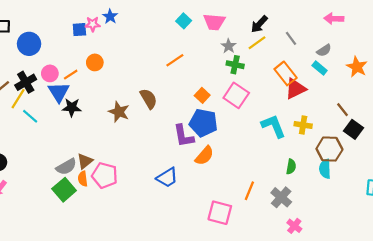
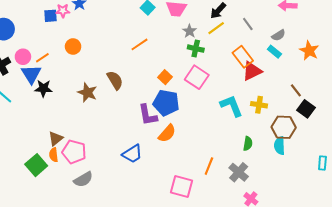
orange circle: (95, 62) -> (73, 47), moved
gray semicircle: (66, 167) -> (83, 179), moved

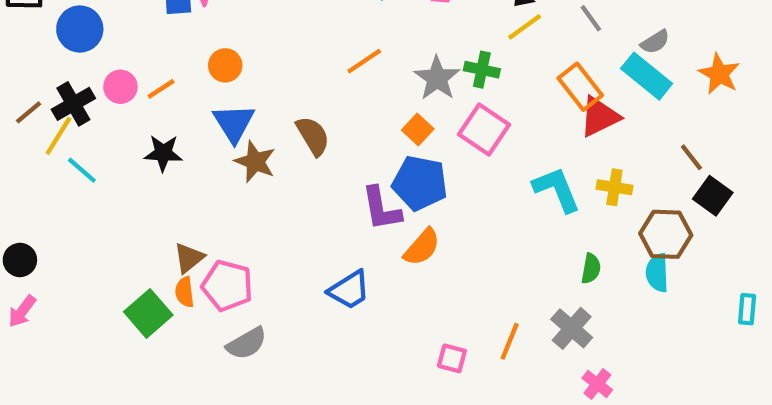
gray star: (190, 31) -> (437, 78), moved, size x1.5
cyan rectangle: (274, 52) -> (647, 76), size x1.6
blue triangle: (31, 74) -> (234, 123), moved
orange line: (209, 166) -> (510, 341), moved
pink square: (181, 187) -> (452, 358), size x0.6

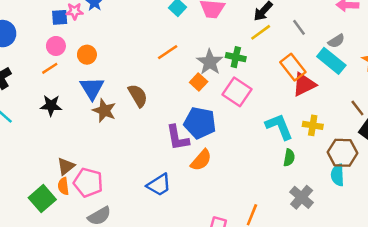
pink circle: (120, 87) -> (56, 46), moved
orange square: (418, 130) -> (199, 82), moved
green semicircle: (591, 269) -> (289, 158), moved
gray cross: (572, 328) -> (302, 197), moved

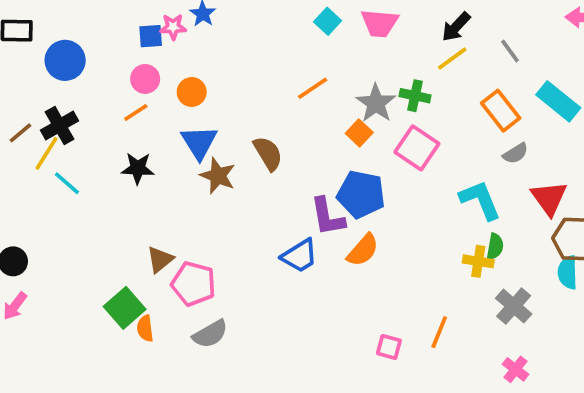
gray semicircle: (336, 41) -> (516, 153), moved
red triangle: (304, 84) -> (549, 198), moved, turned -40
yellow cross: (313, 125) -> (478, 261), moved
blue trapezoid: (159, 185) -> (300, 256), moved
orange semicircle: (63, 186) -> (145, 328), moved

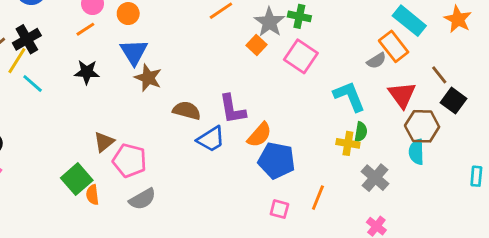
orange rectangle: (501, 111) -> (394, 46), moved
brown semicircle: (268, 153) -> (187, 111), moved, turned -44
blue pentagon: (361, 194) -> (277, 161), moved

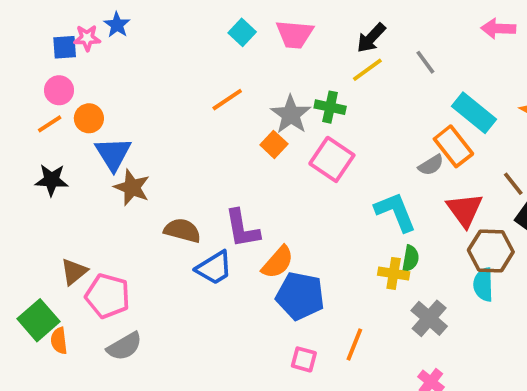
orange circle: (128, 14) -> (89, 118), moved

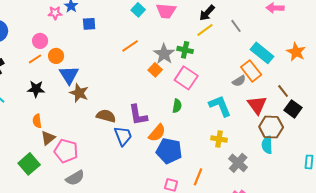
blue square: (65, 47) -> (89, 24), moved
green semicircle: (410, 258) -> (177, 106), moved
blue trapezoid: (214, 268) -> (123, 136), turned -80
orange semicircle: (59, 341) -> (37, 121), moved

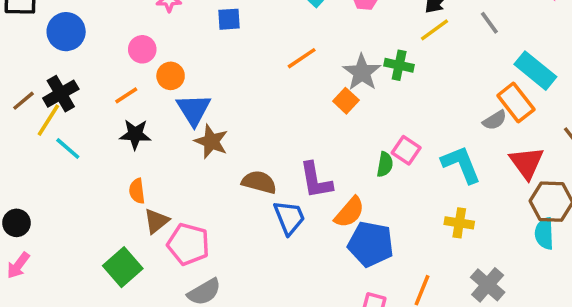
orange line: (35, 59) -> (126, 95), moved
pink square: (186, 78) -> (406, 150), moved, size x0.7
gray cross: (238, 163) -> (488, 285), moved

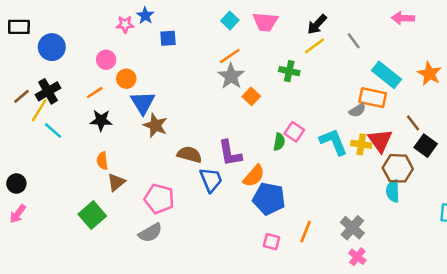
orange line: (302, 58) -> (230, 56), moved
gray star: (362, 72) -> (231, 76), moved
orange rectangle: (516, 102) -> (373, 98), turned -40
yellow cross: (459, 223) -> (361, 144), moved
pink pentagon: (188, 244) -> (159, 199), moved

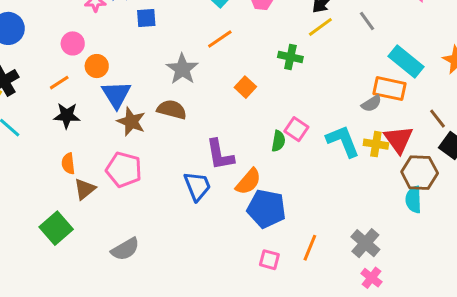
gray star: (231, 76) -> (182, 69), moved
brown semicircle: (189, 154) -> (172, 110), moved
pink pentagon: (159, 199) -> (124, 170), moved

